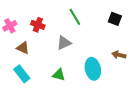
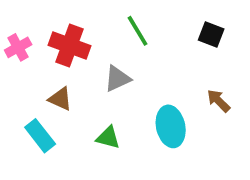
red cross: (38, 25) -> (70, 46), size x1.5
brown triangle: (23, 48) -> (60, 99), moved
brown arrow: (119, 55) -> (218, 101), turned 32

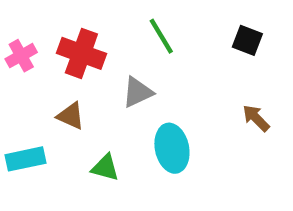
cyan ellipse: (171, 126) -> (172, 148), moved
cyan rectangle: (40, 136) -> (25, 159), moved, turned -64
green triangle: (108, 137) -> (105, 168), moved

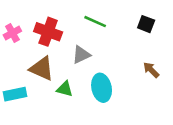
green line: (161, 36) -> (95, 22), turned -35
brown triangle: (71, 116) -> (42, 69), size x1.5
green triangle: (105, 168) -> (65, 89), moved

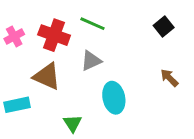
green line: (95, 22) -> (92, 24), moved
black square: (146, 24) -> (164, 27), turned 30
green triangle: (65, 89) -> (73, 123), moved, turned 42

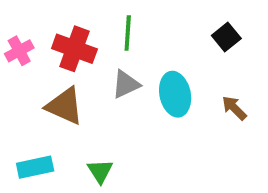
green line: (92, 24) -> (128, 33), turned 70
cyan ellipse: (114, 98) -> (175, 94), moved
cyan rectangle: (17, 105) -> (35, 167), moved

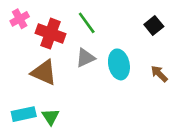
green line: (128, 33) -> (87, 23), turned -40
pink cross: (19, 51) -> (20, 19), moved
green triangle: (100, 171) -> (51, 117), moved

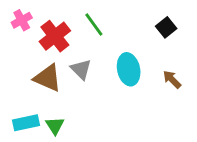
red cross: (51, 34) -> (55, 36), turned 32
gray triangle: (85, 58) -> (81, 69), moved, turned -50

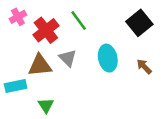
black square: (166, 27) -> (139, 23), size x1.5
brown triangle: (48, 78) -> (40, 65), turned -30
cyan rectangle: (26, 123) -> (16, 86), moved

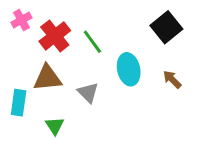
green line: (79, 20) -> (92, 42), moved
gray triangle: (68, 58) -> (88, 92), moved
cyan rectangle: (16, 86) -> (19, 103), turned -70

